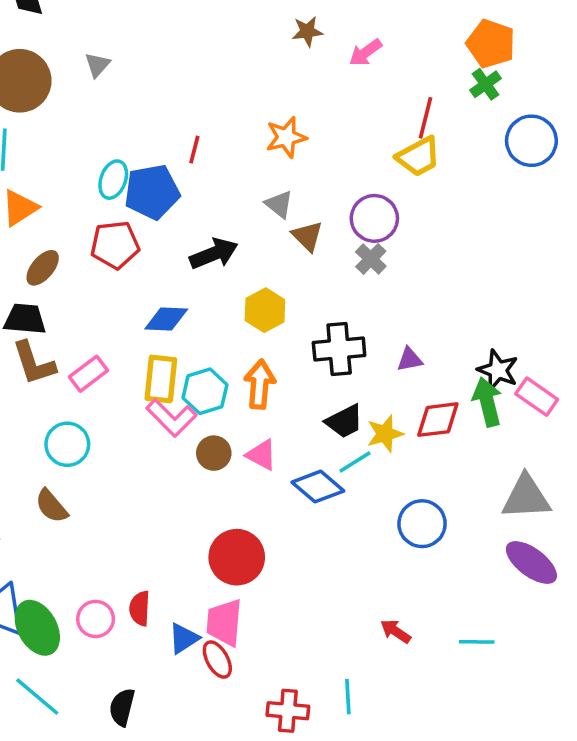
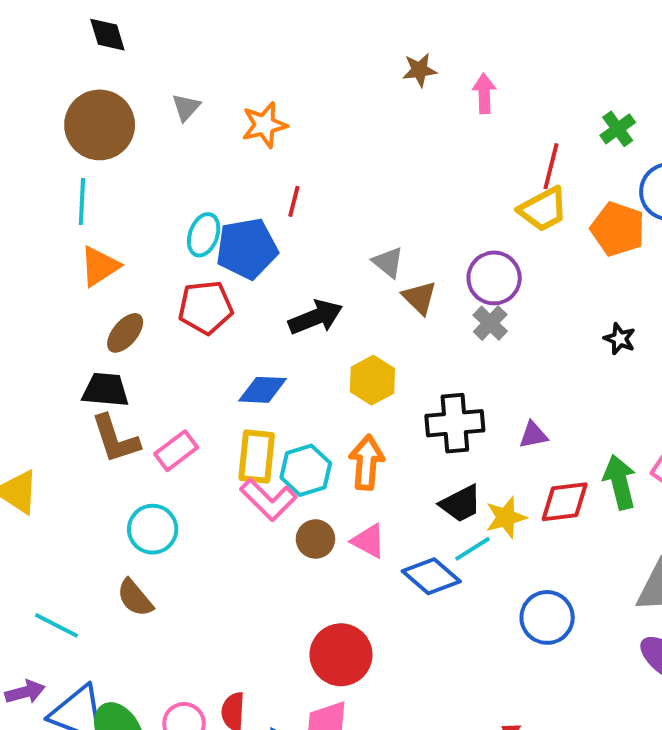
orange pentagon: (491, 44) -> (618, 229), moved
pink arrow: (366, 53) -> (484, 94), turned 124
orange star: (286, 137) -> (264, 125), moved
black star: (498, 370) -> (620, 339), moved, size x0.7

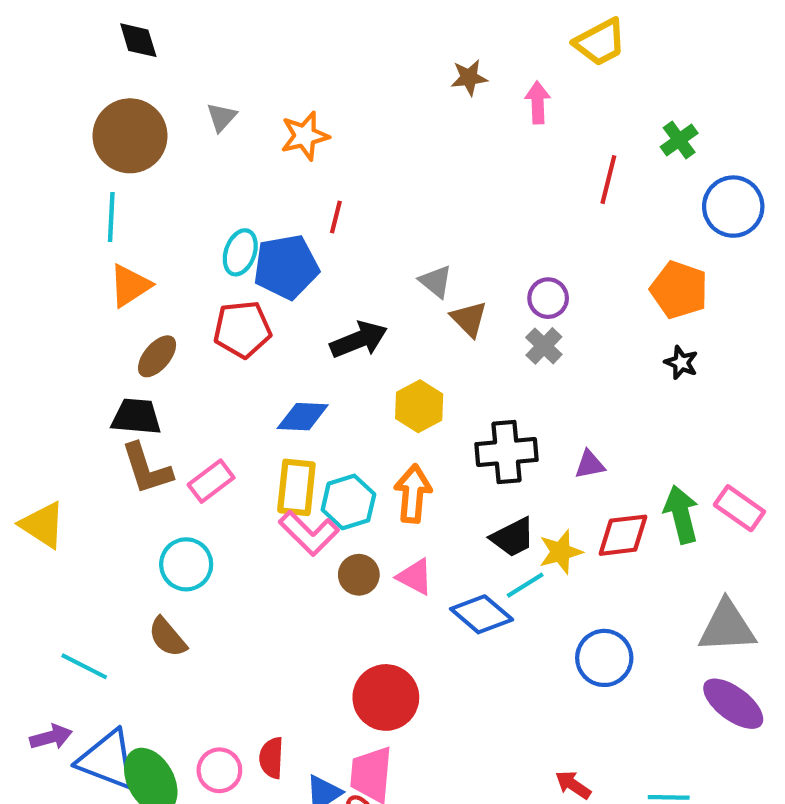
yellow trapezoid: (543, 209) -> (600, 42), moved
orange pentagon: (618, 229) -> (679, 290), moved
purple circle: (494, 278) -> (548, 298), size x0.7

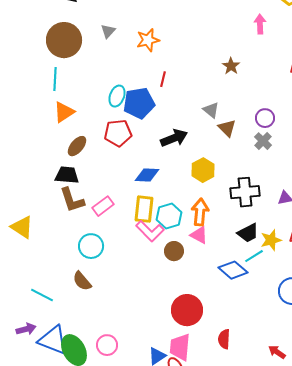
brown star: (469, 78) -> (231, 66), moved, turned -30
pink triangle: (415, 577) -> (199, 235), moved
red semicircle: (271, 758) -> (224, 339), moved

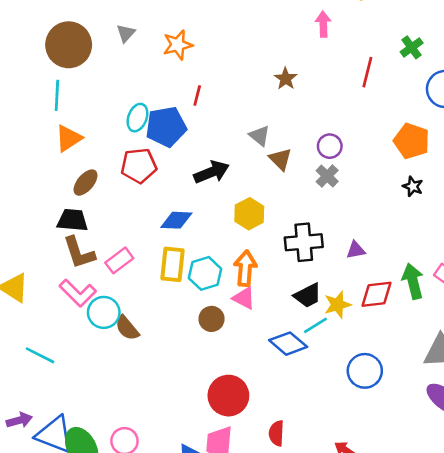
pink L-shape: (150, 231) -> (78, 293), moved
brown semicircle: (82, 281) -> (127, 328), moved
cyan line: (42, 295) -> (40, 355), moved

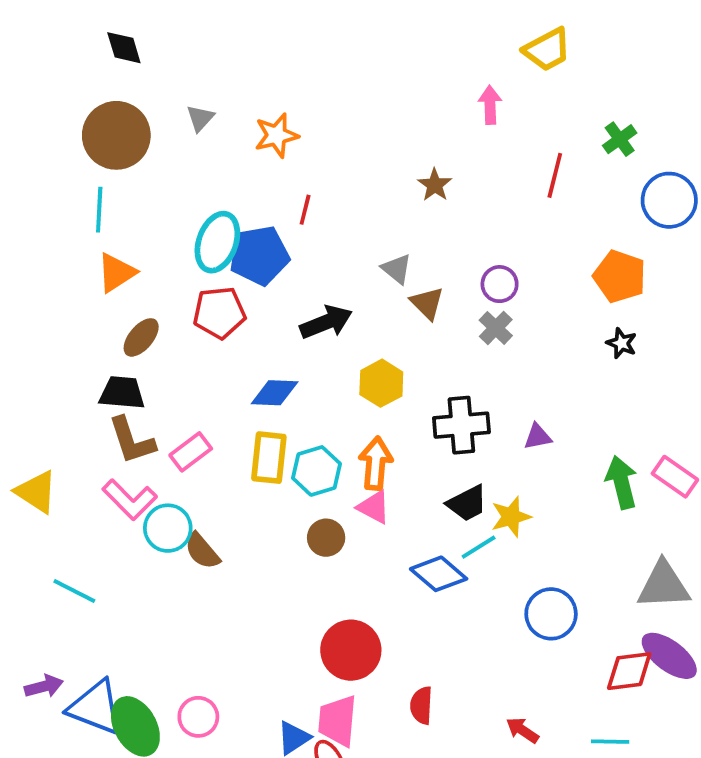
cyan ellipse: (137, 118) -> (217, 242), size x1.4
red diamond: (376, 294) -> (629, 671), moved

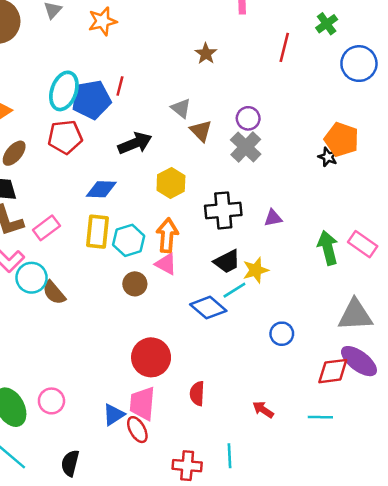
red line: (305, 210) -> (120, 86), moved
orange pentagon: (620, 276) -> (342, 139), moved
gray cross: (496, 328) -> (246, 147), size x1.4
blue circle: (551, 614) -> (282, 334), size x0.7

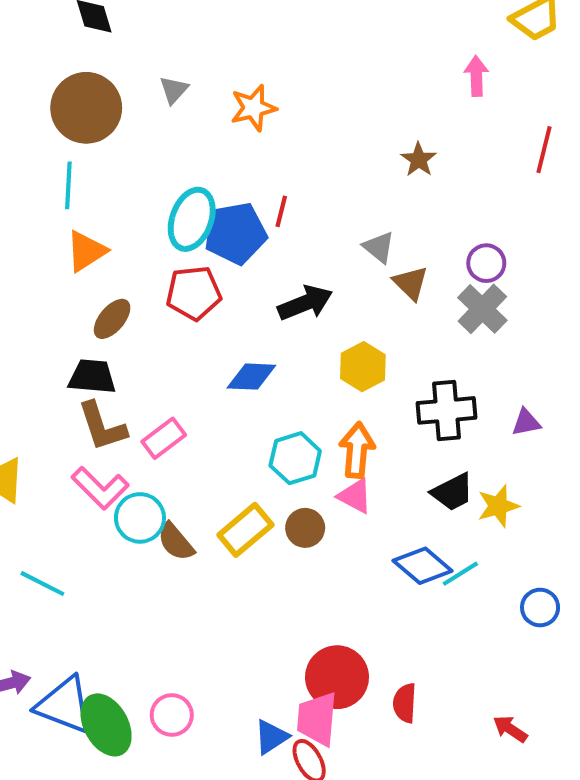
yellow rectangle: (98, 232) -> (245, 530), moved, turned 44
cyan line: (234, 290) -> (460, 574), moved
red circle: (151, 357) -> (337, 677), moved

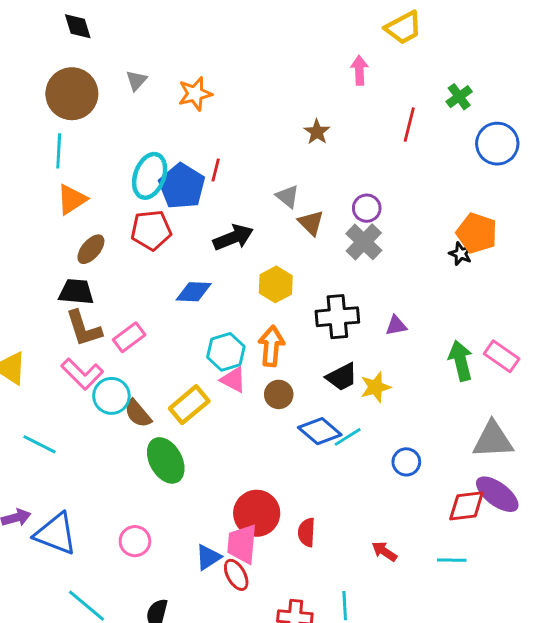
blue pentagon: (235, 233) -> (182, 186), turned -30
pink triangle: (355, 496) -> (233, 380), moved
brown circle: (305, 528) -> (279, 394), moved
green ellipse: (106, 725) -> (166, 460), moved

